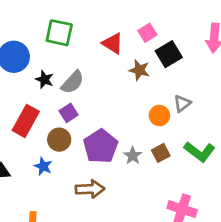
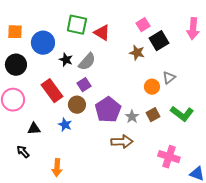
red triangle: (113, 43) -> (102, 33), moved
red rectangle: (26, 121) -> (52, 91), turned -65
brown arrow: (90, 189) -> (122, 142), moved

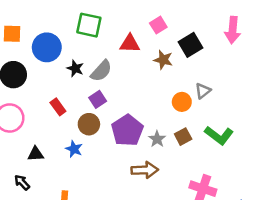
pink square: (143, 25) -> (158, 25), moved
red triangle: (102, 33) -> (130, 44), moved, turned -30
red rectangle: (52, 91) -> (58, 107), size x0.6

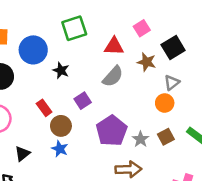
green square: (89, 25) -> (74, 28), turned -30
gray semicircle: (101, 71) -> (113, 76), moved
gray triangle: (203, 91) -> (172, 83), moved
brown circle: (89, 124) -> (61, 126), moved
black triangle: (36, 154) -> (22, 154), turned -35

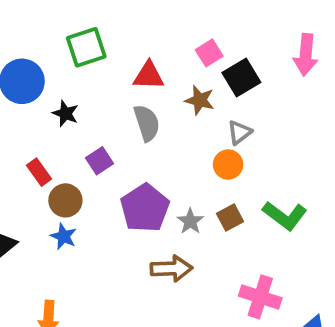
pink square: (142, 28) -> (209, 53), moved
gray semicircle: (113, 76) -> (147, 123), turned -60

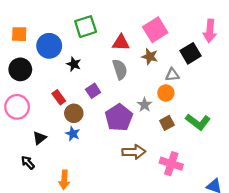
pink square: (209, 53) -> (155, 30), size x1.6
black square: (241, 78) -> (191, 53), moved
gray triangle: (239, 132) -> (172, 75), turned 32
gray star: (190, 221) -> (144, 105), moved
pink cross: (260, 297) -> (171, 164), moved

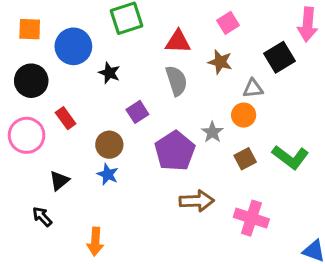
pink square: (155, 30) -> (228, 23), size x0.6
red rectangle: (59, 97) -> (66, 118), moved

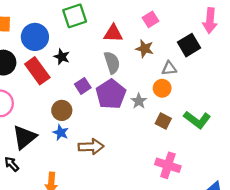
red rectangle: (66, 118) -> (37, 71), moved, size x1.6
purple pentagon: (175, 151) -> (111, 94), moved
brown square: (245, 159) -> (163, 121), turned -35
black triangle: (59, 181) -> (24, 137), size x1.6
brown arrow: (197, 201) -> (91, 147), moved

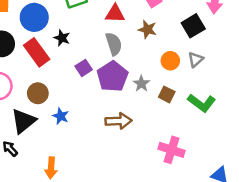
gray triangle: (169, 68) -> (196, 60), moved, turned -35
orange circle: (162, 88) -> (170, 61), moved
brown circle: (62, 110) -> (38, 93), moved
brown square: (163, 121) -> (167, 94), moved
brown arrow: (91, 147) -> (119, 121), moved

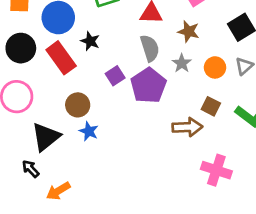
gray star: (141, 84) -> (182, 63), moved
brown circle: (38, 93) -> (78, 105), moved
brown arrow: (119, 121) -> (187, 127), moved
orange arrow: (51, 168) -> (58, 191), moved, turned 55

